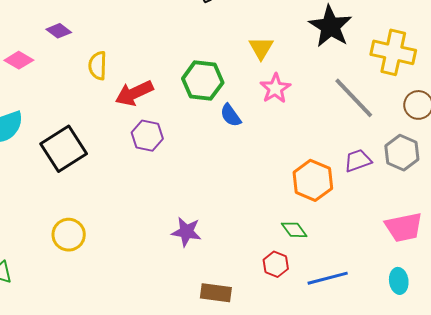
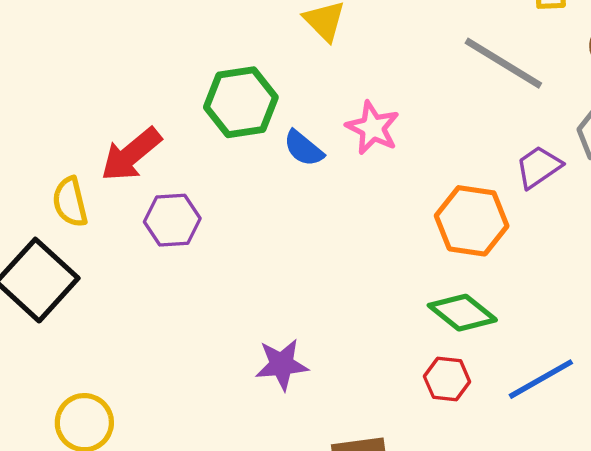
yellow semicircle: (98, 66) -> (70, 202), moved
pink star: (275, 88) -> (373, 128), moved
green diamond: (294, 230) -> (462, 313), size x1.4

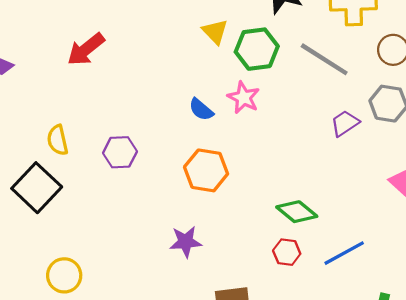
green hexagon: (241, 102) -> (257, 49), moved
red arrow: (131, 154) -> (86, 49), moved
orange hexagon: (472, 221) -> (206, 170), moved

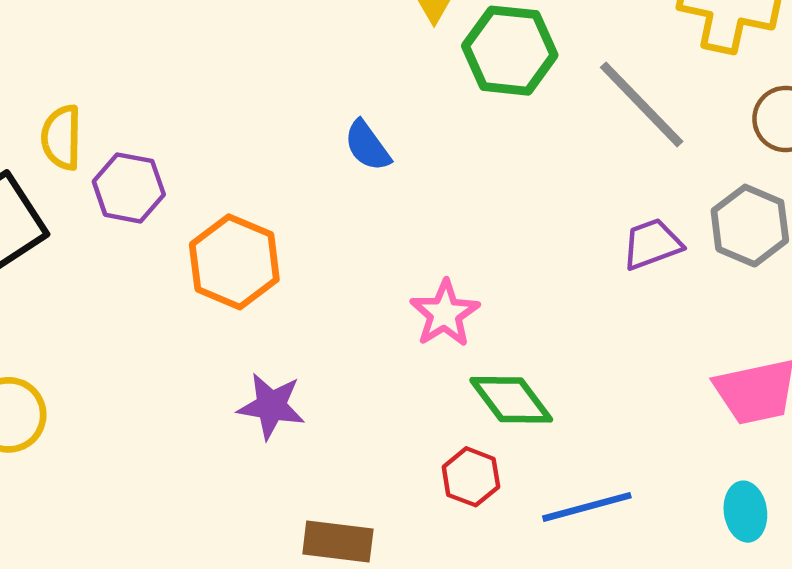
pink star: (244, 98) -> (445, 313), moved
purple hexagon: (120, 152) -> (129, 188), moved
orange hexagon: (206, 170) -> (234, 262), moved

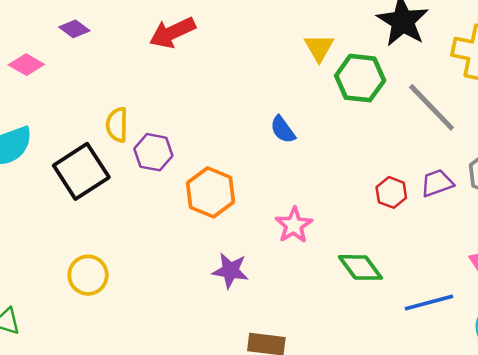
pink star: (445, 313) -> (294, 225), moved
red hexagon: (471, 477) -> (391, 192), moved
blue line: (587, 507) -> (429, 303), moved

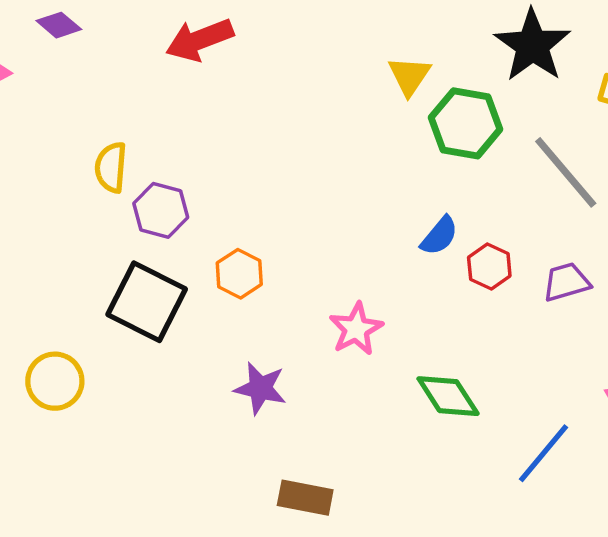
blue semicircle: (283, 130) -> (439, 236), moved, turned -108
black square: (81, 171) -> (147, 302), moved, turned -34
orange hexagon: (211, 192) -> (239, 274), size x0.7
red hexagon: (391, 192) -> (489, 267), moved
blue line: (429, 303) -> (543, 453), turned -39

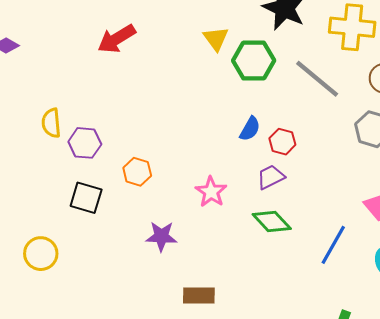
red arrow: (200, 40) -> (117, 39), moved
purple trapezoid: (566, 282) -> (271, 177), moved
black square: (147, 302) -> (86, 198), size x0.7

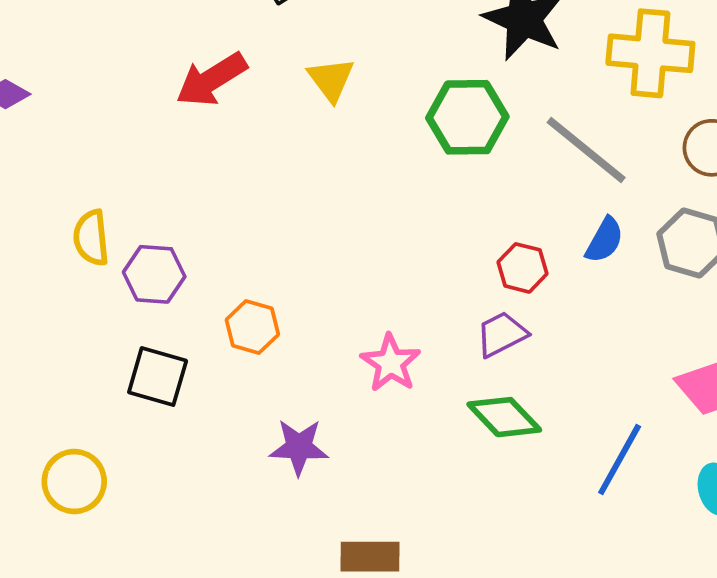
yellow triangle: (216, 39) -> (331, 79), moved
blue semicircle: (250, 129) -> (605, 240), moved

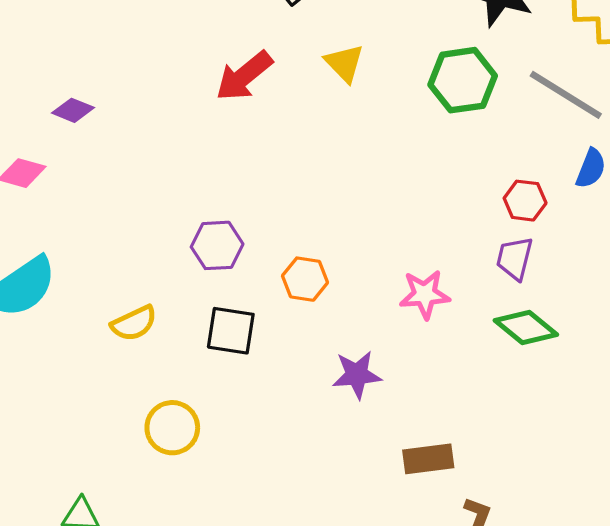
yellow semicircle: (91, 238) -> (134, 323), moved, turned -102
purple trapezoid: (502, 334) -> (515, 258), turned -42
pink star: (391, 363) -> (425, 294), turned -30

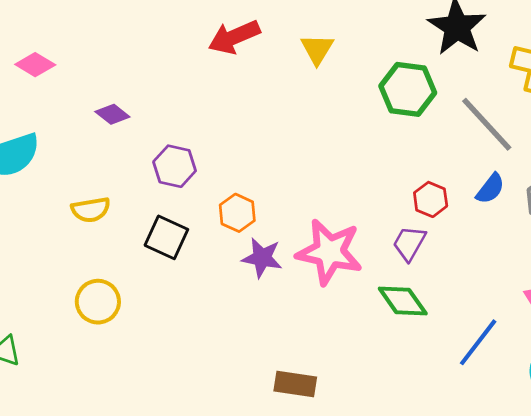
purple diamond: (73, 110) -> (112, 114), moved
pink star: (425, 294) -> (329, 252), size x1.6
purple star: (357, 375) -> (262, 258), moved

